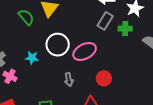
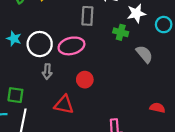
gray rectangle: (105, 21) -> (87, 16), moved, turned -42
white circle: (58, 45) -> (40, 44), moved

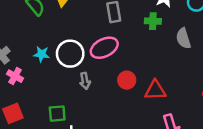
gray semicircle: (144, 54) -> (183, 38), turned -144
red triangle: (64, 105) -> (155, 90), moved

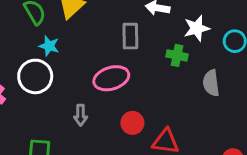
cyan star: (42, 54) -> (49, 46), moved
white circle: (70, 54) -> (35, 76), moved

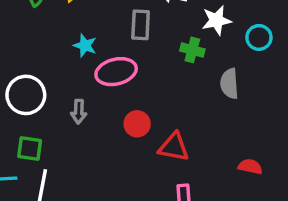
cyan star: (49, 46) -> (85, 46), moved
white circle: (35, 76) -> (26, 95), moved

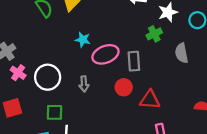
gray rectangle: (141, 25) -> (134, 61), moved
green cross: (192, 50) -> (154, 34), turned -35

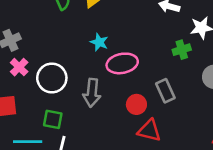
gray rectangle: (134, 61) -> (165, 91), moved, turned -30
gray arrow: (84, 84) -> (92, 93), size x1.5
red triangle: (150, 100) -> (149, 131), moved

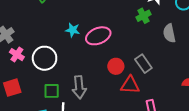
cyan star: (99, 42) -> (73, 30), moved
gray rectangle: (165, 91) -> (143, 64), moved
gray arrow: (92, 93) -> (79, 87), moved

